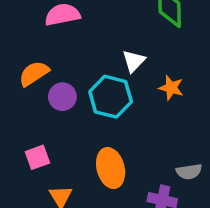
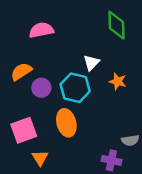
pink square: (37, 157) -> (24, 130), size x1.5
orange ellipse: (111, 168) -> (66, 123), moved

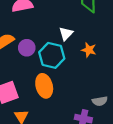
purple circle: (41, 88) -> (27, 48), moved

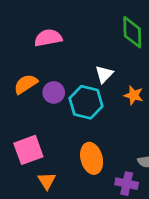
orange ellipse: (44, 86) -> (92, 158), moved

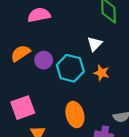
white triangle: (104, 74) -> (95, 44), moved
orange star: (134, 95) -> (102, 73), moved

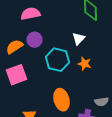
purple circle: (44, 60) -> (35, 40), moved
pink square: (23, 108) -> (17, 75), moved

